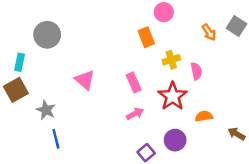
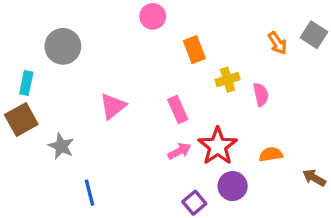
pink circle: (164, 12) -> (153, 16), moved
pink triangle: (85, 80) -> (113, 106), turned 40
red star: (173, 96) -> (218, 146), moved
blue line: (56, 139) -> (90, 193), moved

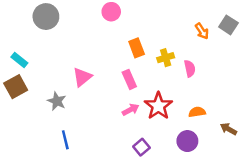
gray circle: (63, 46) -> (46, 17), moved
orange rectangle: (194, 50) -> (137, 48), moved
cyan rectangle: (26, 83) -> (19, 60), turned -63
gray star: (61, 146) -> (57, 101), moved
purple circle: (233, 186) -> (187, 141), moved

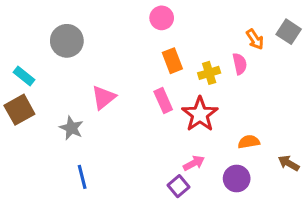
pink circle: (111, 12) -> (162, 18), moved
gray circle: (46, 17) -> (67, 41), moved
pink semicircle: (190, 69) -> (240, 64), moved
red star: (158, 106) -> (200, 114), moved
pink arrow: (131, 110) -> (194, 163), moved

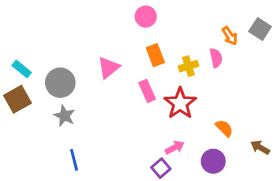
gray circle: (67, 41) -> (60, 83), moved
pink triangle: (104, 97) -> (108, 68), moved
orange semicircle: (249, 142) -> (224, 128), turned 54

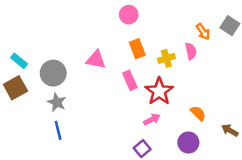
pink triangle: (108, 68) -> (96, 60), turned 50
pink arrow: (175, 147) -> (152, 119), moved
blue line: (74, 160) -> (58, 130), moved

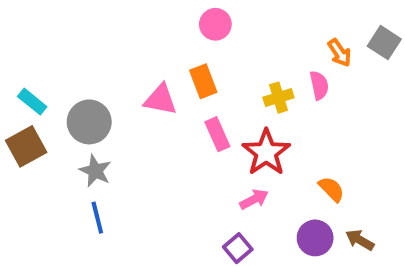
orange rectangle: (137, 49) -> (203, 81), moved
brown arrow: (230, 130) -> (360, 240), moved

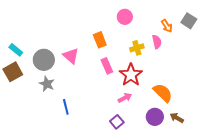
pink circle: (215, 24) -> (125, 17), moved
pink triangle: (160, 100) -> (71, 56), moved, turned 30
orange semicircle: (331, 189) -> (163, 93), size x1.5
blue line: (97, 218) -> (66, 107), moved

